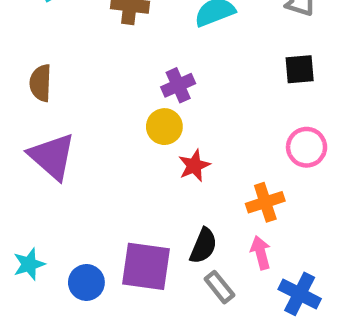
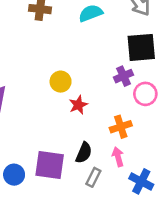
black square: (300, 69) -> (141, 47), size x1.6
purple cross: (178, 85) -> (123, 76), moved
gray rectangle: (219, 287) -> (93, 177), turned 66

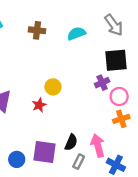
red star: (78, 105) -> (39, 105), moved
orange cross: (121, 127) -> (121, 119), moved
pink arrow: (118, 157) -> (98, 146), size x1.5

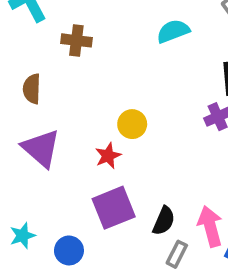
brown cross: (37, 30) -> (76, 40), moved
purple square: (44, 152) -> (114, 208), moved, turned -30

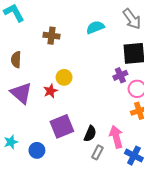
brown cross: (76, 40) -> (52, 36), moved
yellow circle: (132, 124) -> (64, 77), moved
red star: (108, 156) -> (50, 91), moved

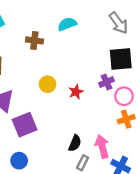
cyan semicircle: (95, 27) -> (67, 24), moved
red star: (50, 91) -> (76, 92), moved
purple square: (62, 126) -> (25, 125), moved

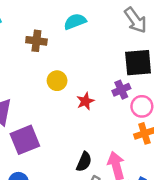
yellow circle: (48, 84) -> (57, 81), moved

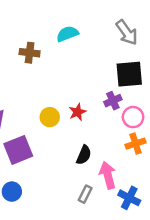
yellow circle: (57, 81) -> (50, 117), moved
black semicircle: (84, 162) -> (84, 155), moved

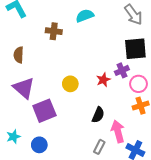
red star: (77, 112) -> (103, 80), moved

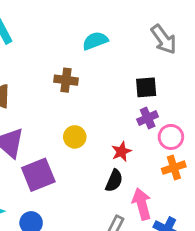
brown cross: (54, 31) -> (66, 80), moved
black square: (135, 49) -> (146, 87), moved, size x0.7
red star: (103, 80) -> (121, 151), moved

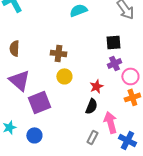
brown cross: (66, 80) -> (58, 53), moved

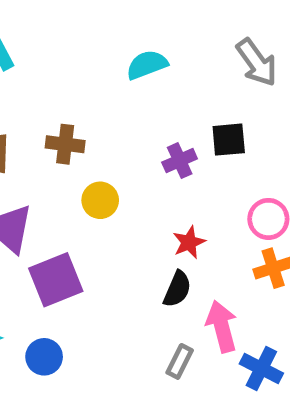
brown cross: (58, 53) -> (65, 144), moved
purple cross: (114, 63) -> (180, 161), moved
yellow circle: (64, 76) -> (100, 200), moved

